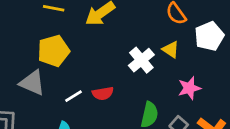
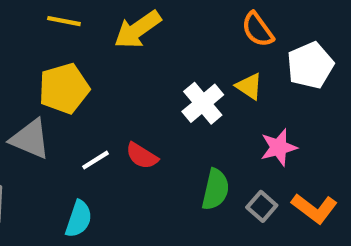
red semicircle: (103, 93) -> (142, 156), turned 42

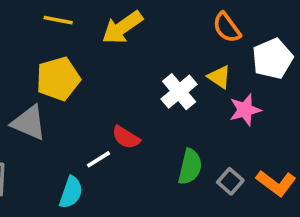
pink star: (279, 147) -> (245, 110), moved
white line: (95, 160) -> (98, 159), moved

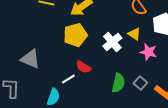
yellow pentagon: (58, 79) -> (75, 35), moved
pink star: (245, 110) -> (148, 52), turned 30
gray square: (230, 181) -> (140, 83), moved

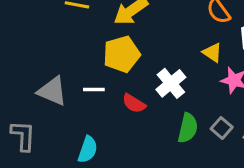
white cross: (112, 42) -> (171, 83), moved
white line: (68, 79) -> (94, 90), moved, turned 32

